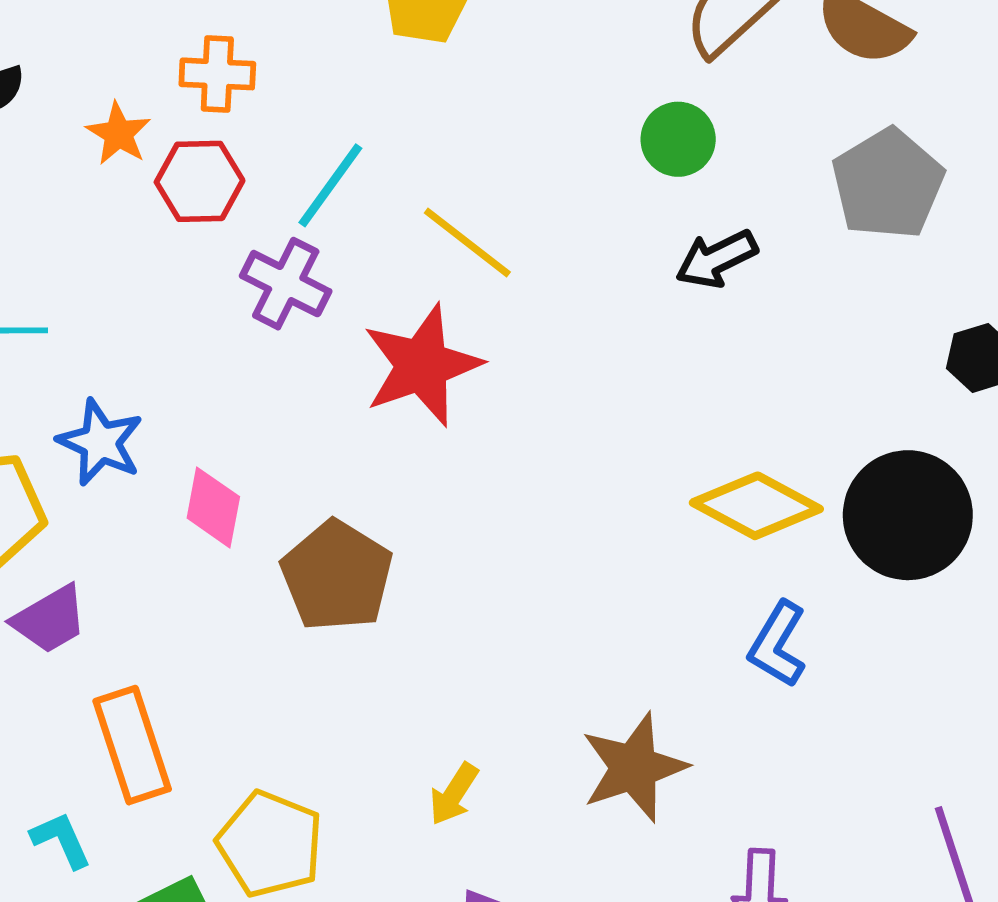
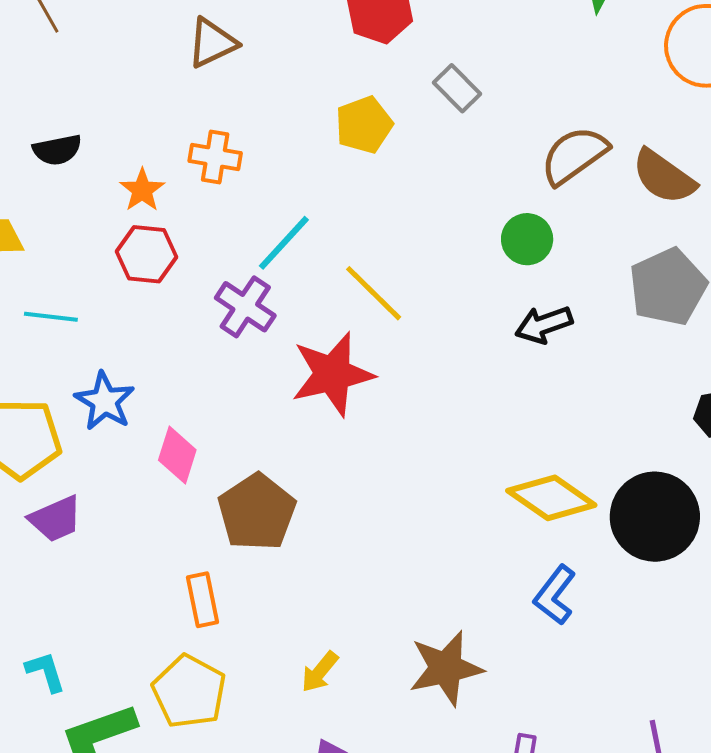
red hexagon: (200, 181) -> (147, 254), moved
orange rectangle: (132, 745) -> (203, 600), moved, size x0.7

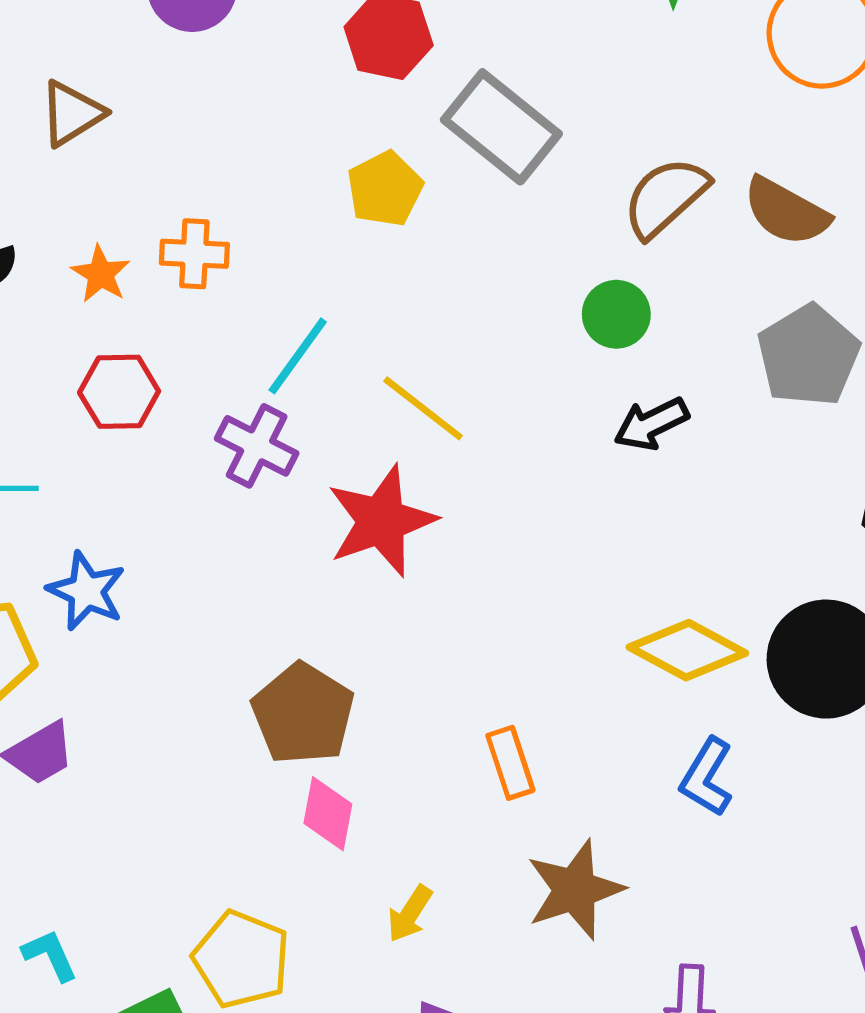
brown triangle: (212, 43) -> (72, 113), moved
gray rectangle: (457, 88) -> (501, 127), size x1.8
orange star: (142, 190) -> (101, 274), moved
pink diamond: (177, 455) -> (328, 814), moved
orange rectangle: (203, 600) -> (510, 763), moved

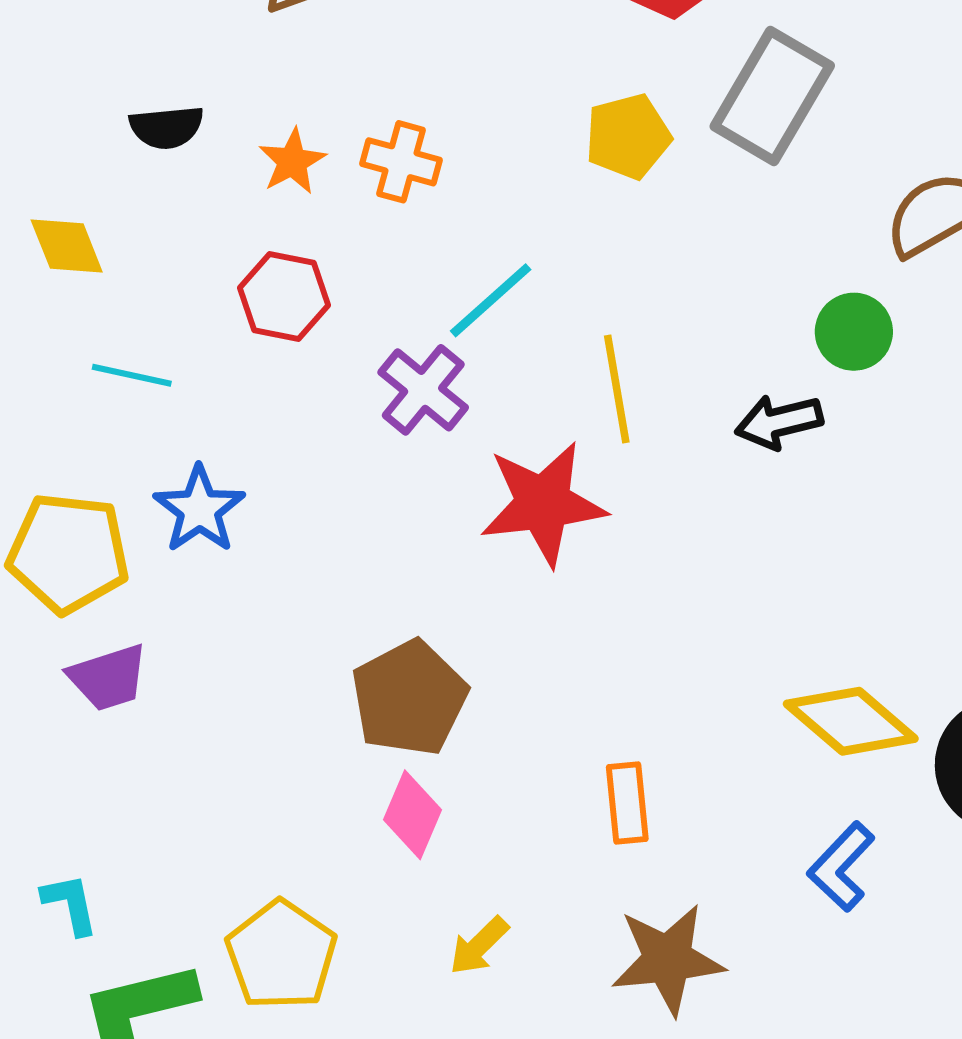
gray rectangle: (501, 127) -> (772, 96), turned 69
yellow line: (423, 408) -> (617, 389), turned 30
black arrow: (651, 424) -> (779, 422), moved

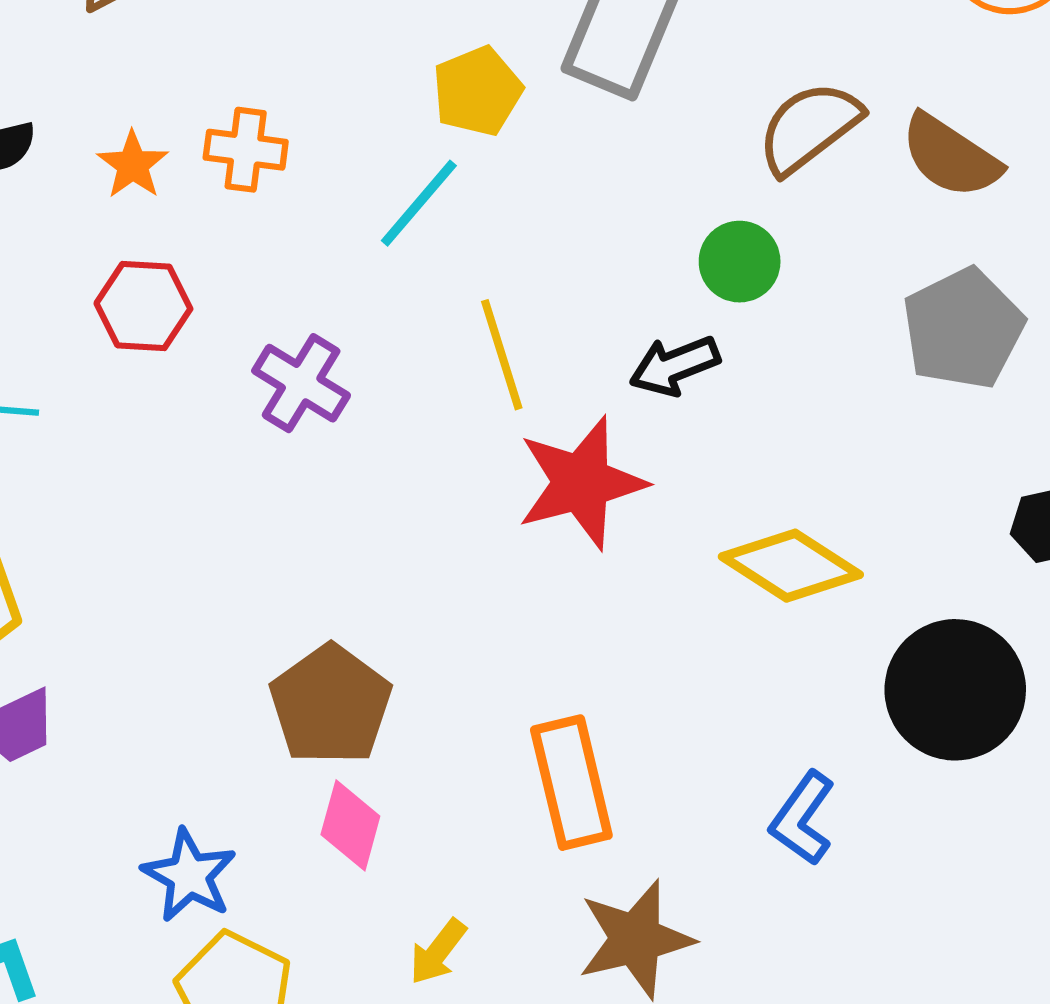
cyan line: (491, 300) -> (419, 203), moved
red star: (543, 504) -> (581, 483), moved
blue star: (199, 509) -> (189, 875), moved
yellow diamond: (851, 721) -> (791, 566), moved
orange rectangle: (627, 803) -> (571, 783), size x1.5

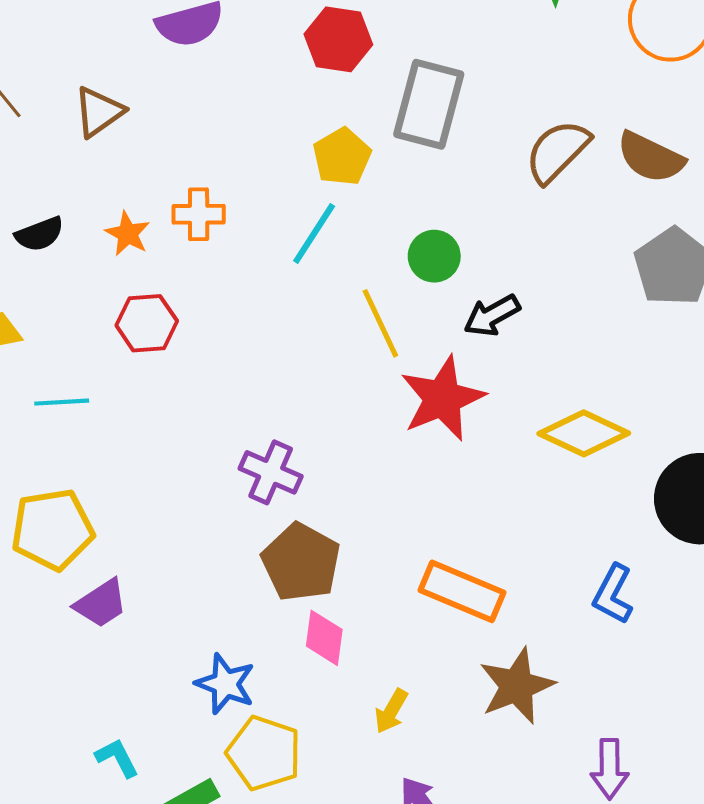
green circle: (740, 262) -> (434, 256), moved
purple cross: (301, 383) -> (271, 472), moved
orange rectangle: (571, 783) -> (462, 591), turned -46

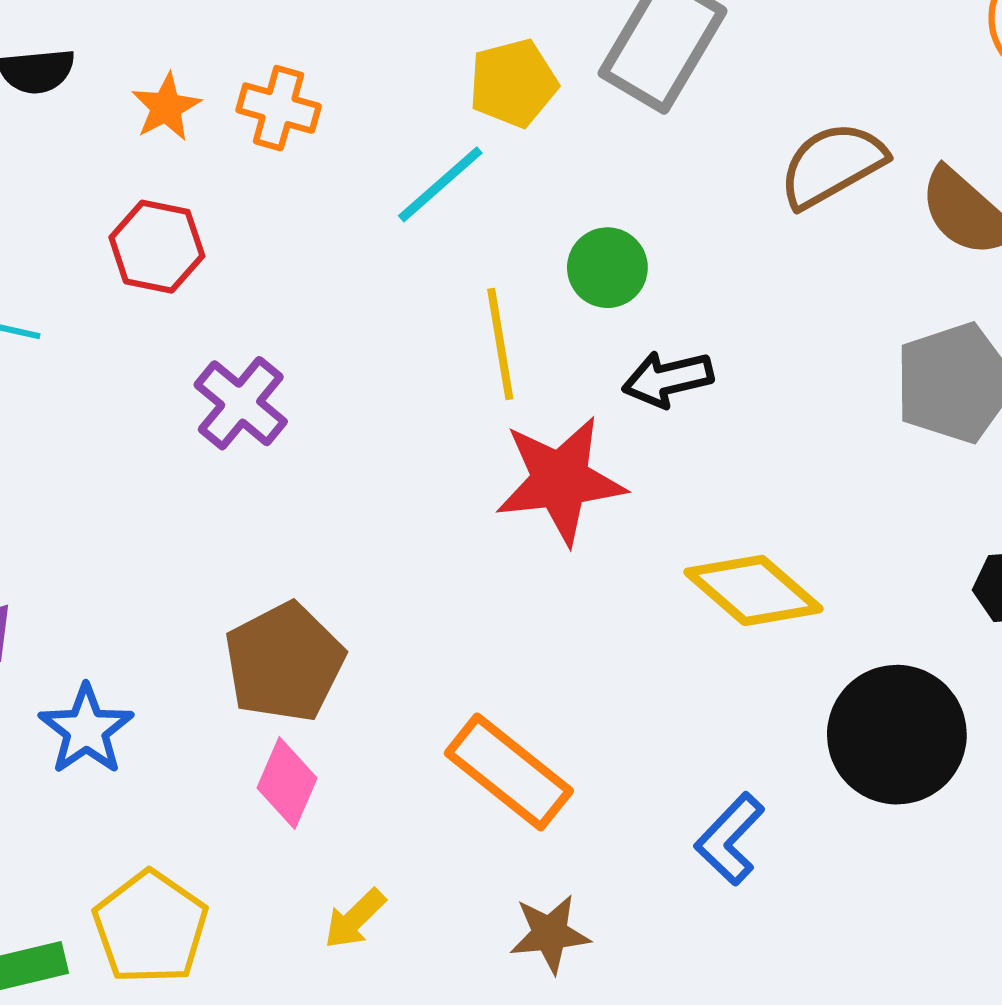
purple cross: (271, 472) -> (241, 403), moved
blue star: (225, 684) -> (86, 730), moved
brown star: (517, 686) -> (550, 934), size x0.7

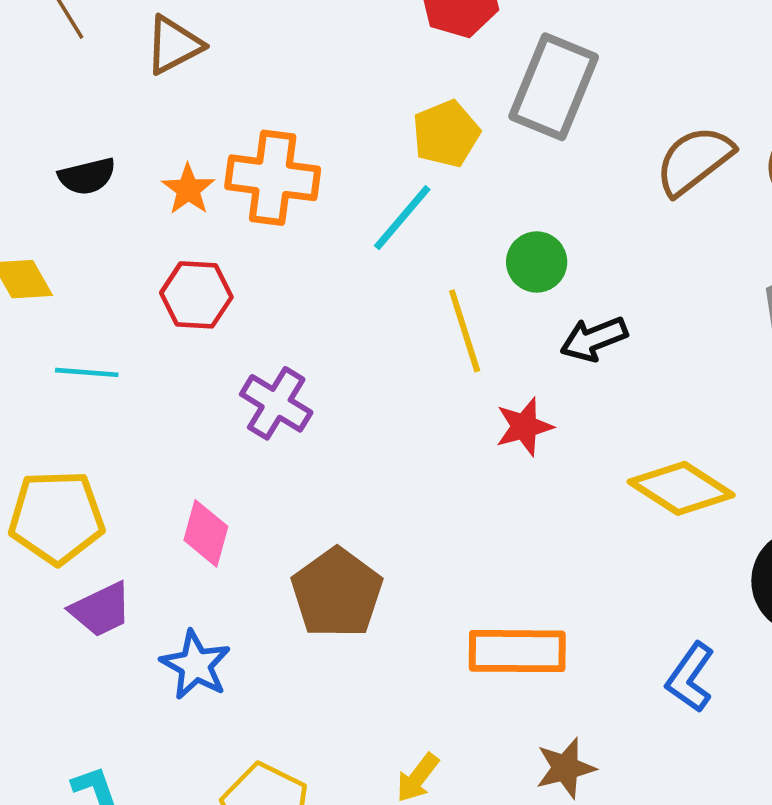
orange cross: (279, 108) -> (273, 178), size x1.5
red star: (560, 480) -> (524, 427), size x0.6
orange rectangle: (509, 772) -> (517, 651), turned -30
pink diamond: (287, 783) -> (206, 533), moved

